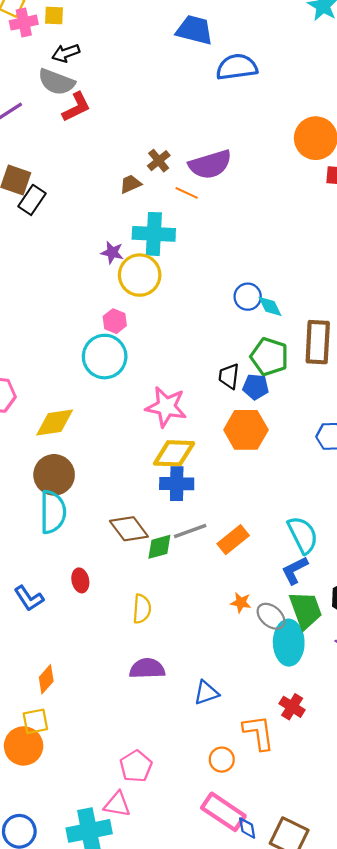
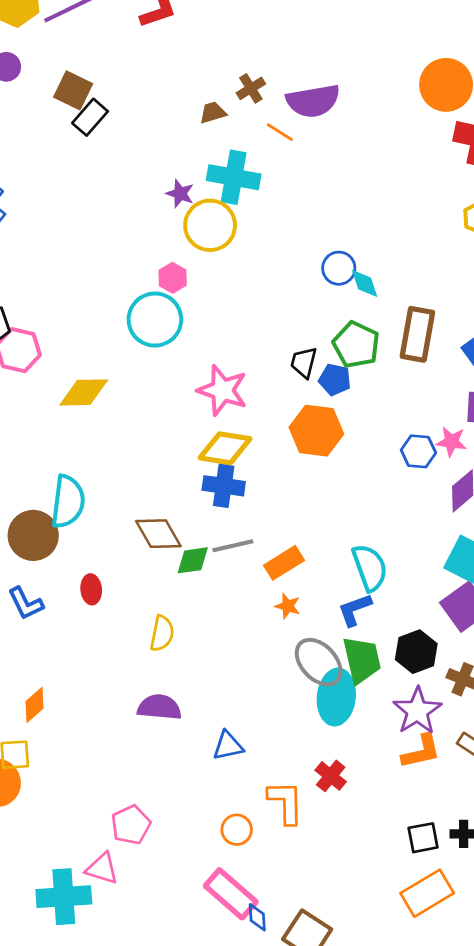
brown circle: (54, 475) -> (33, 535), moved
orange star: (241, 603) -> (288, 606), moved
gray ellipse: (271, 616) -> (319, 662), size x1.4

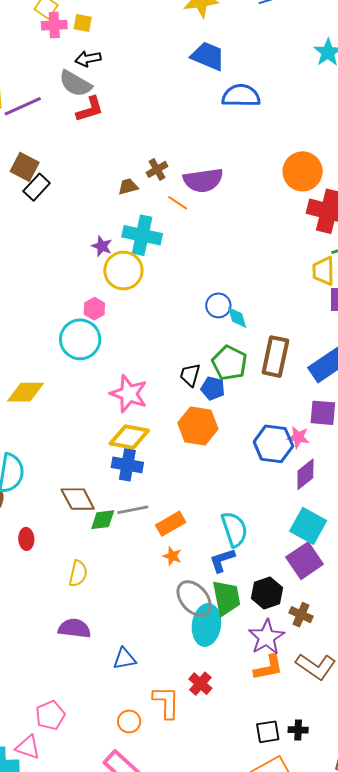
blue hexagon: (418, 451) -> (273, 444), size x1.5

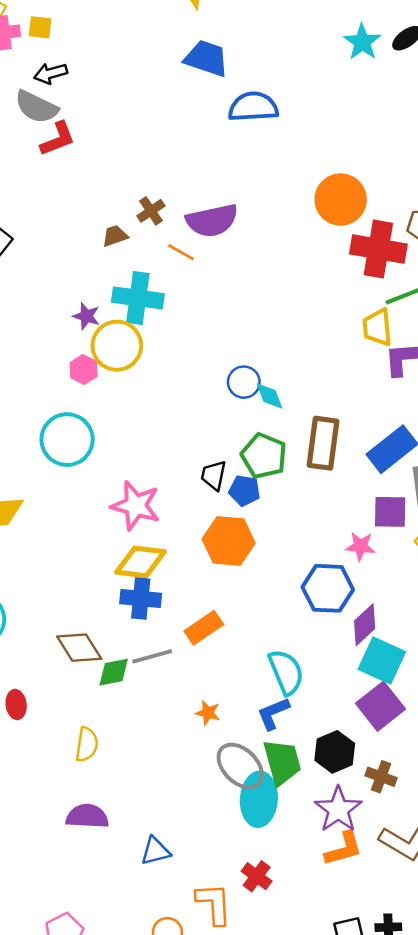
pink hexagon: (94, 309) -> (84, 370), moved
blue hexagon: (273, 444) -> (328, 588), moved
purple diamond: (305, 474) -> (365, 625), moved
orange rectangle: (171, 524) -> (204, 628), moved

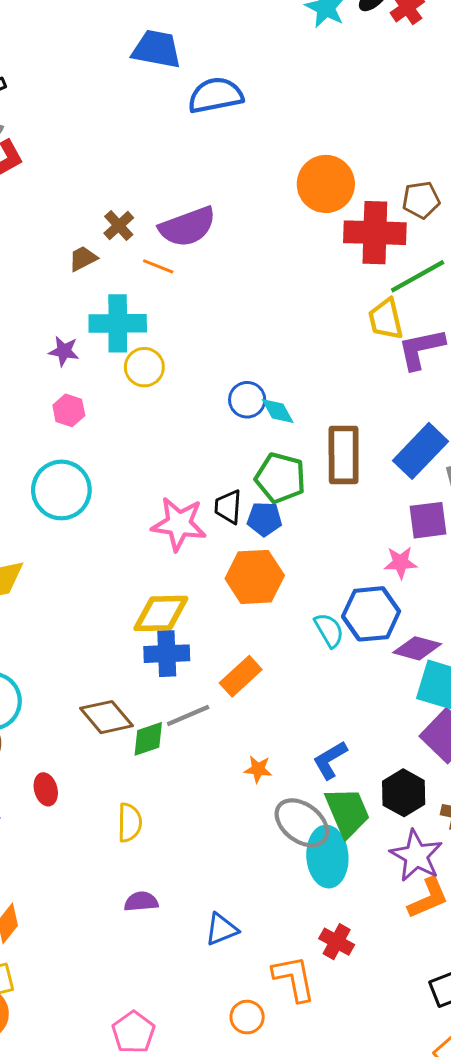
yellow circle: (117, 346) -> (144, 367), moved, size x0.7
pink star: (136, 506) -> (179, 524), moved
purple diamond: (365, 625) -> (417, 648), turned 66
cyan semicircle: (286, 672) -> (329, 630), moved, size x0.7
purple semicircle: (87, 816) -> (141, 902), size x0.7

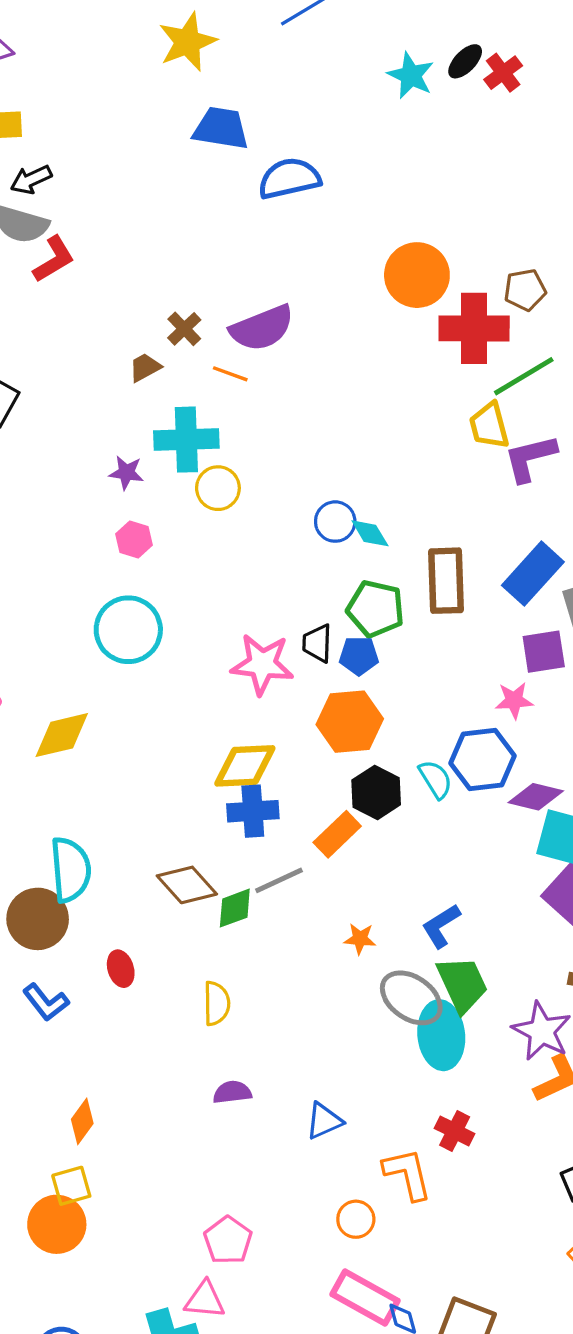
black hexagon: (404, 793) -> (376, 792), moved

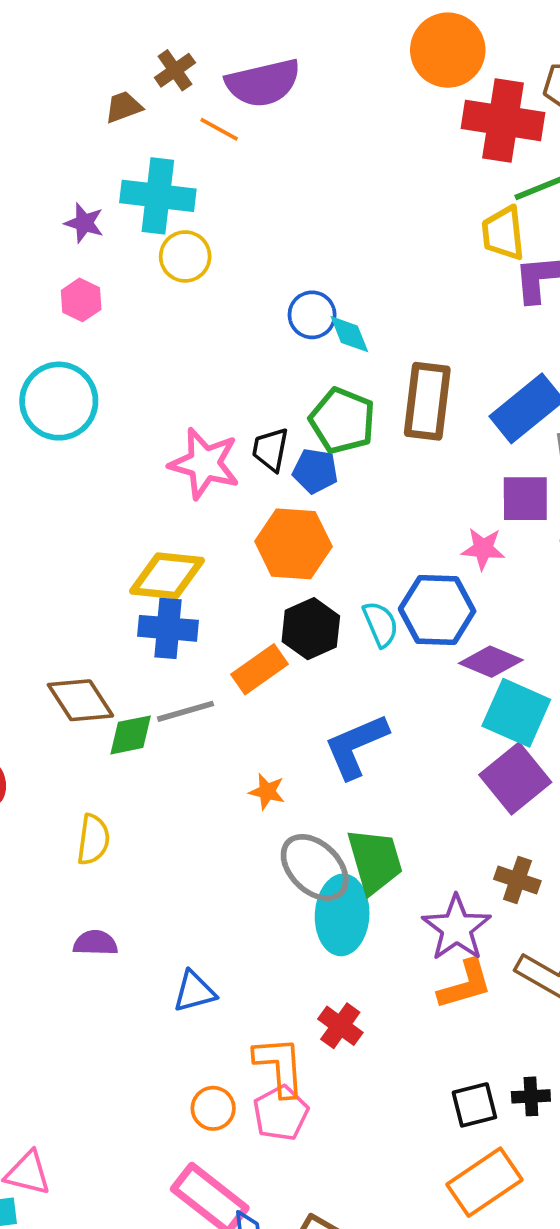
blue L-shape: (441, 926) -> (356, 746), moved, size x1.4
pink pentagon: (228, 1240) -> (281, 1113), moved

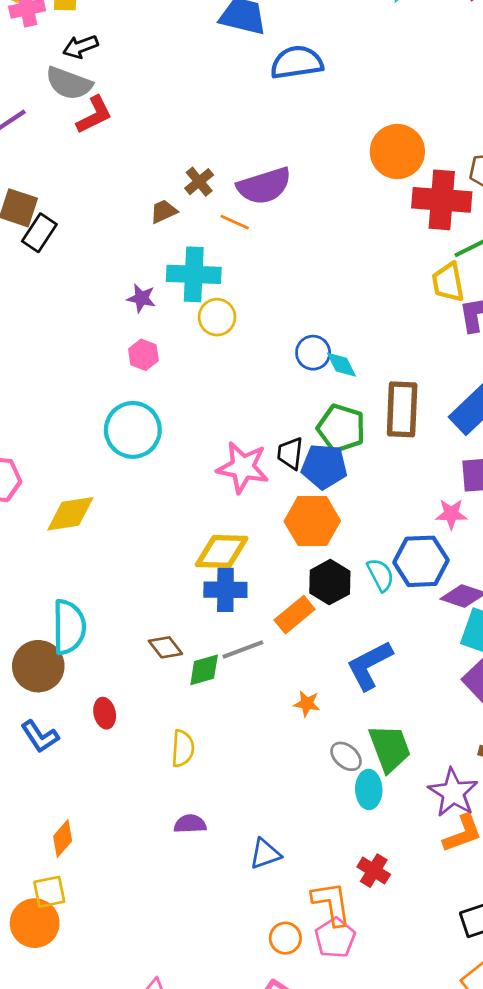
blue pentagon: (315, 471) -> (324, 467), size x1.4
brown diamond: (80, 700) -> (165, 647), size x0.7
gray ellipse: (315, 867) -> (346, 756), size x0.6
cyan ellipse: (342, 915) -> (369, 789), size x0.7

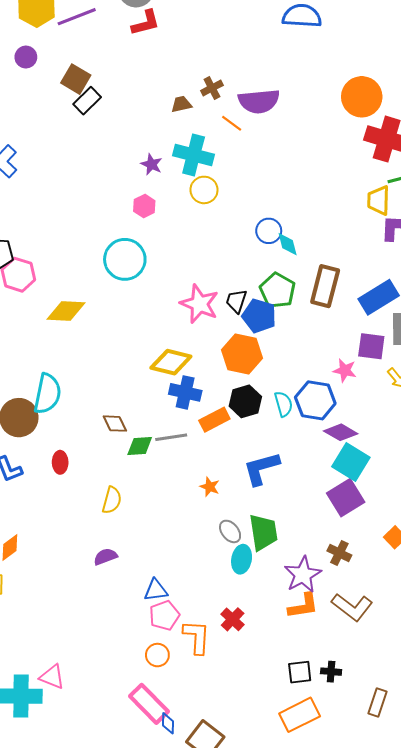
blue cross: (225, 590) -> (185, 392), moved
purple semicircle: (190, 824) -> (105, 557), turned -30
pink pentagon: (335, 938) -> (164, 615), moved

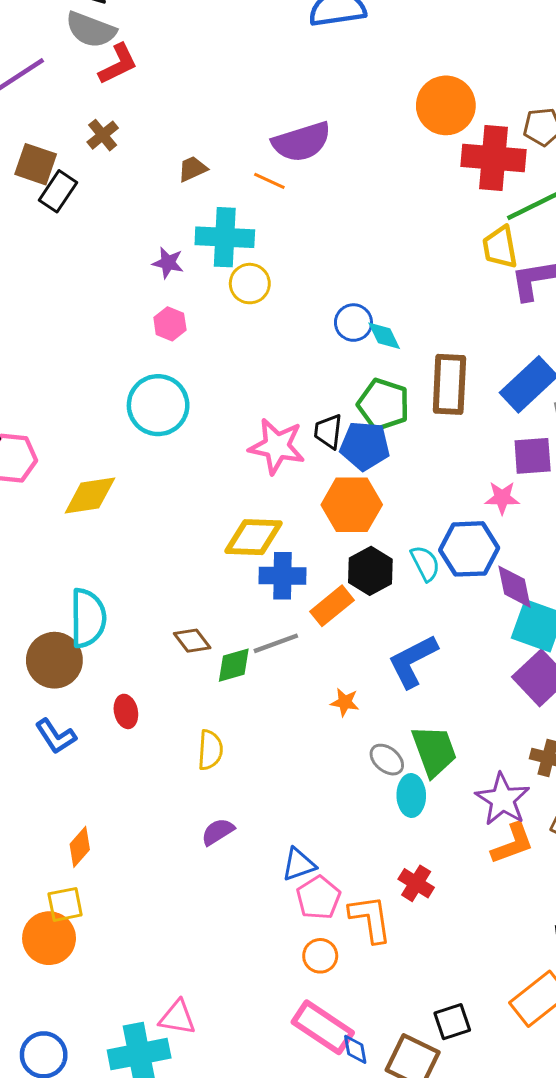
brown cross: (212, 88) -> (103, 135), moved
purple diamond: (341, 432) -> (515, 587), turned 60
black square: (300, 672) -> (452, 1022), moved

